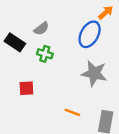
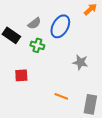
blue ellipse: (90, 34) -> (60, 26), moved
gray star: (94, 73) -> (80, 62), size x0.7

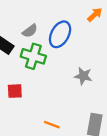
green cross: (37, 45) -> (33, 56), size x1.5
orange line: (61, 96) -> (52, 125), moved

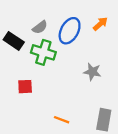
orange arrow: (95, 15) -> (100, 24), moved

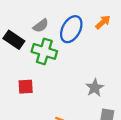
gray star: (92, 72) -> (95, 88), moved, turned 30

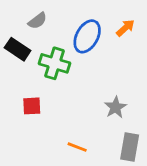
gray semicircle: (41, 26) -> (37, 21), moved

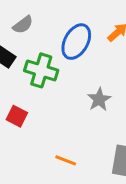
red square: (32, 106) -> (17, 116), turned 30
gray star: (115, 107) -> (99, 99), moved

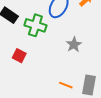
orange line: (66, 160) -> (66, 85), moved

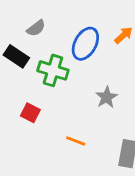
orange line: (66, 85) -> (76, 141), moved

